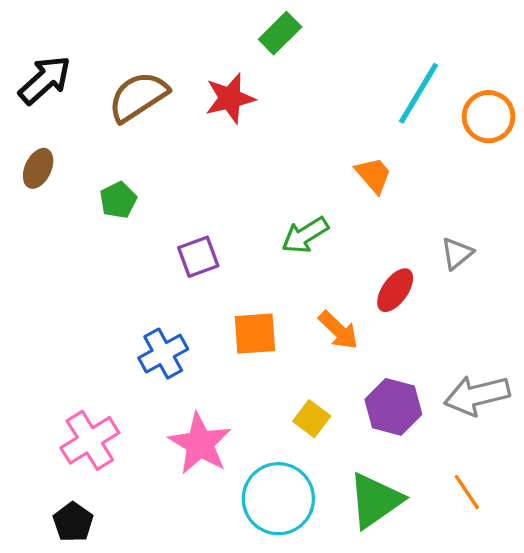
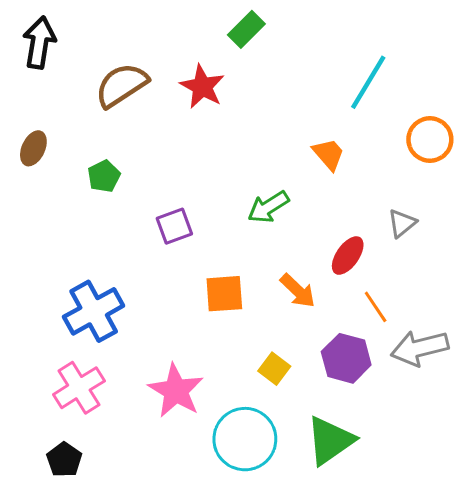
black arrow: (45, 80) -> (39, 43), moved, turned -39
red star: (230, 98) -> (202, 87), turned -30
orange circle: (489, 117) -> (430, 140), moved
blue cross: (163, 354) -> (94, 311), moved, size x1.4
orange line: (467, 492) -> (376, 307), moved

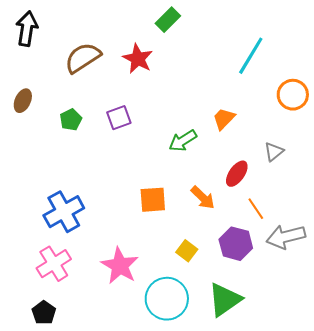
orange trapezoid: (329, 154) -> (224, 119), moved, turned -95
purple square: (174, 226) -> (119, 118), moved

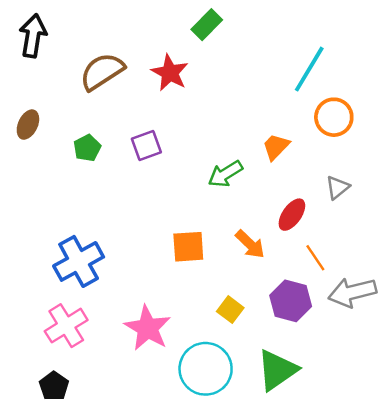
orange circle: (293, 95) -> (334, 117), moved

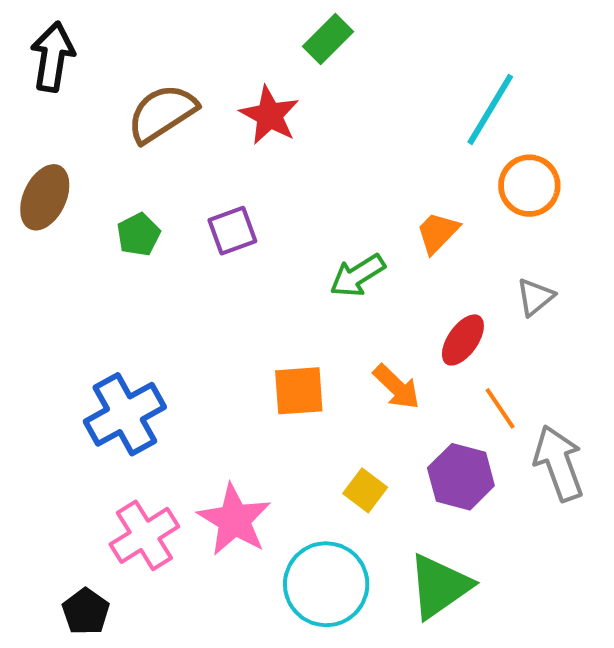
brown ellipse: (28, 125) -> (45, 197), size x1.4
gray arrow: (352, 292) -> (559, 463), turned 84
pink cross: (66, 326) -> (144, 535), moved

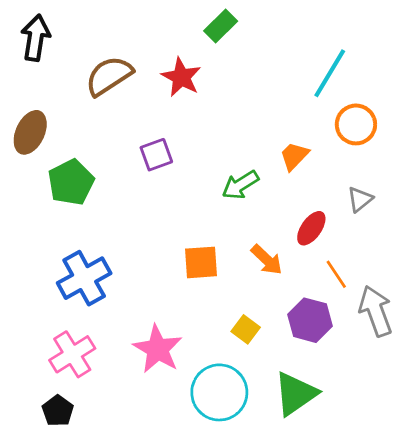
green pentagon: (139, 234) -> (71, 182), moved, size x1.6
pink cross: (144, 535) -> (72, 354), moved

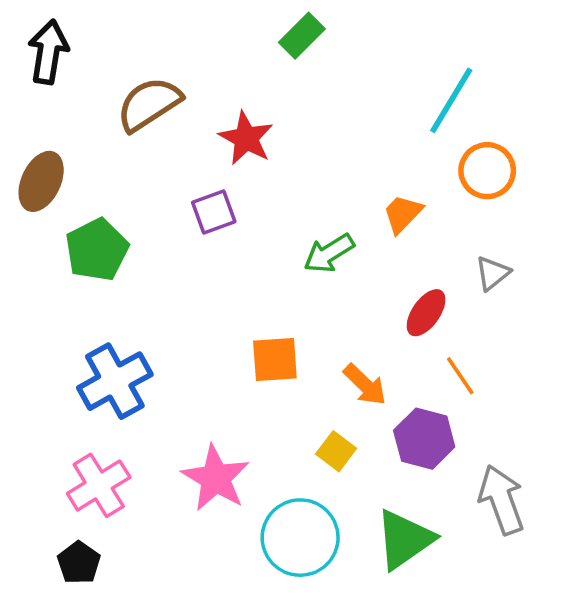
red star: (181, 77) -> (246, 138), moved
orange arrow: (267, 260) -> (365, 385), moved
gray arrow: (376, 311) -> (502, 500), moved

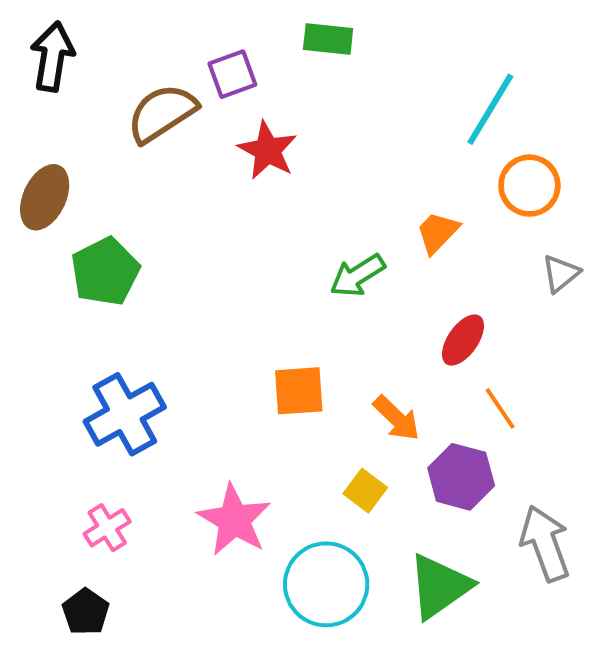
green rectangle: (302, 36) -> (328, 39), turned 51
purple square: (214, 212) -> (232, 74), moved
gray triangle: (493, 273) -> (561, 274), moved
pink cross: (99, 485) -> (107, 528), size x0.7

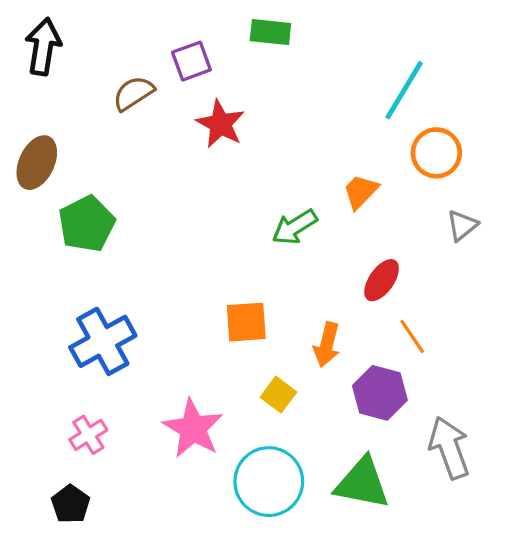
brown semicircle: (162, 113) -> (133, 93), size x0.7
orange arrow: (397, 418) -> (327, 345), turned 60
yellow square: (365, 491) -> (278, 395), moved
green triangle: (440, 586) -> (362, 483), turned 46

